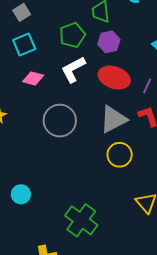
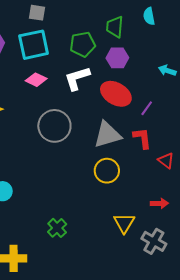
gray square: (22, 12) -> (37, 13), turned 30
cyan square: (24, 45) -> (34, 45), size x1.4
green cross: (81, 220) -> (57, 228), size x0.6

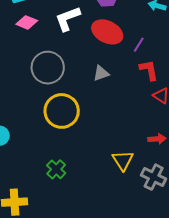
gray triangle: (107, 135) -> (101, 73), size x0.6
red L-shape: (142, 138) -> (149, 70), moved
yellow circle: (107, 171) -> (62, 111), moved, size x1.4

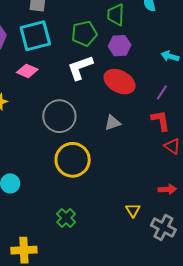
pink diamond: (27, 22) -> (27, 71), moved
purple line: (139, 45) -> (162, 92), moved
yellow triangle: (123, 160) -> (133, 210), size x0.7

